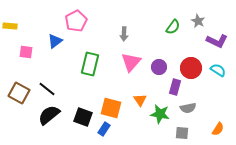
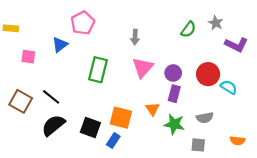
cyan semicircle: (218, 70) -> (229, 87), moved
purple rectangle: (175, 87) -> (174, 94), moved
orange semicircle: (218, 129) -> (237, 141), turned 64

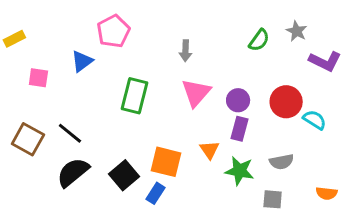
yellow rectangle: (11, 28) -> (14, 39), turned -32
black square: (90, 127) -> (124, 175), turned 30

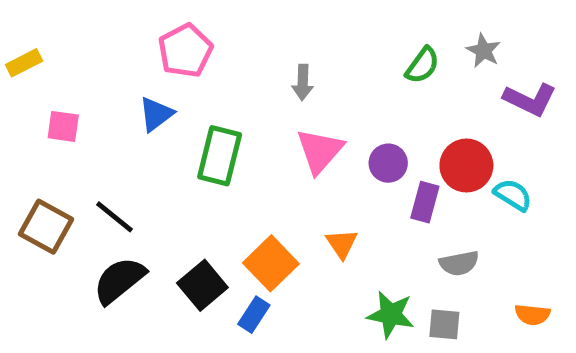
blue triangle: (82, 61) -> (156, 114), moved
purple rectangle: (240, 129) -> (425, 202), moved
orange square: (166, 162) -> (271, 263), turned 32
green star: (240, 171) -> (391, 315), moved

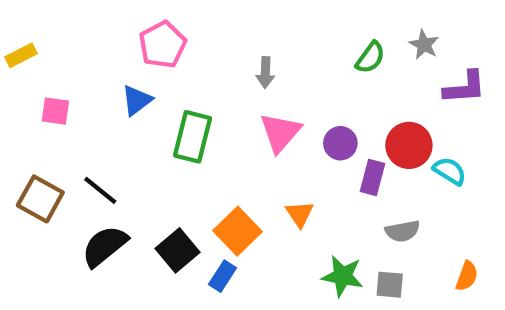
purple L-shape: (530, 100) -> (465, 87), turned -30
orange semicircle: (532, 315) -> (467, 276), turned -76

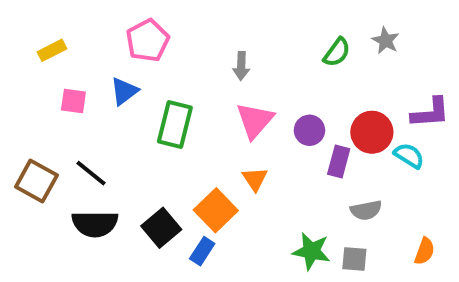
yellow rectangle: (21, 55) -> (52, 50), moved
purple L-shape: (465, 87) -> (430, 113), moved
pink square: (55, 111) -> (73, 101), moved
orange triangle: (300, 214) -> (255, 179), moved
black semicircle: (105, 246) -> (95, 224), turned -141

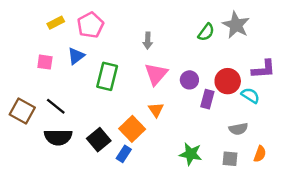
gray star: (386, 41) -> (236, 25), size x1.6
yellow rectangle: (52, 50) -> (56, 23), moved
gray semicircle: (366, 210) -> (238, 129), moved
gray square: (354, 259) -> (230, 159), moved

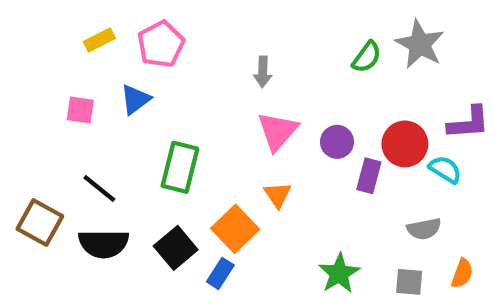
green rectangle: (107, 76) -> (180, 167), moved
brown square: (22, 111) -> (40, 222), moved
green star: (191, 154) -> (339, 273), turned 30

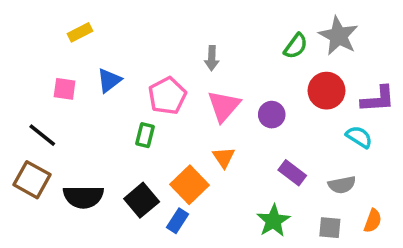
pink pentagon: (161, 44) -> (167, 96), moved
red circle: (405, 144) -> (326, 91), moved
green rectangle: (180, 167) -> (145, 135), size x0.6
purple rectangle: (369, 176) -> (292, 173), moved, turned -68
black line: (99, 189) -> (42, 135), moved

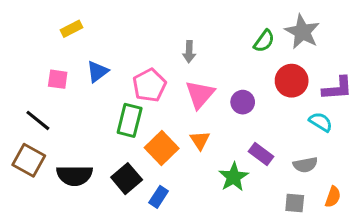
green rectangle: (145, 135) -> (130, 120), size x1.5
orange square: (190, 185) -> (162, 148), moved
green star: (273, 221) -> (233, 177), moved

